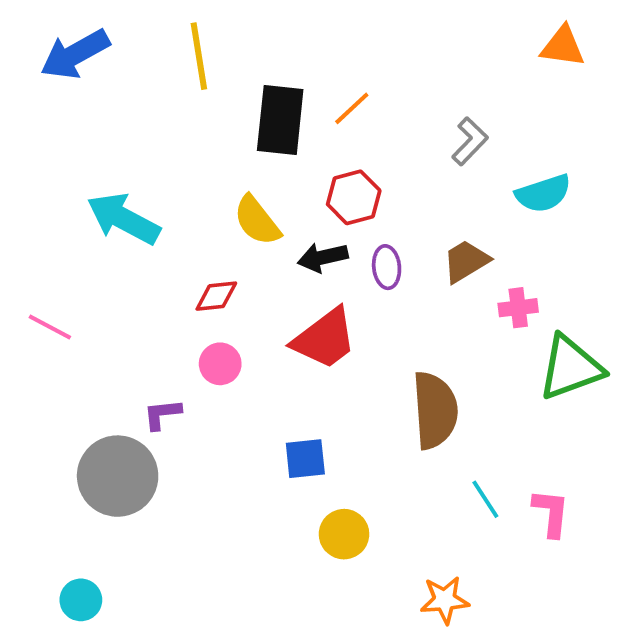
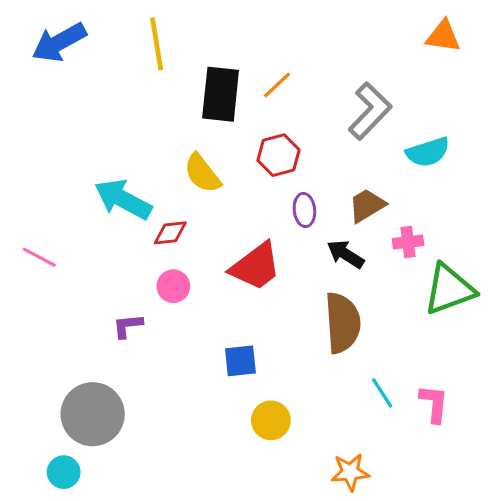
gray L-shape: (470, 141) -> (370, 111), size x1.5
cyan arrow: (123, 219) -> (123, 199), moved
black arrow: (323, 257) -> (346, 254), moved, turned 45
gray circle: (118, 476) -> (93, 414), moved

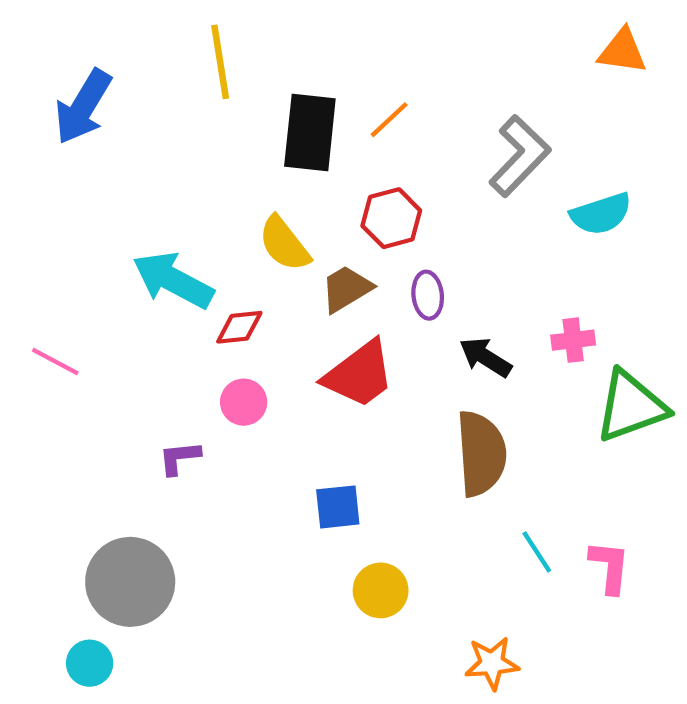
blue arrow: (59, 42) -> (83, 107), moved, turned -30
brown trapezoid: (367, 205) -> (346, 289), moved

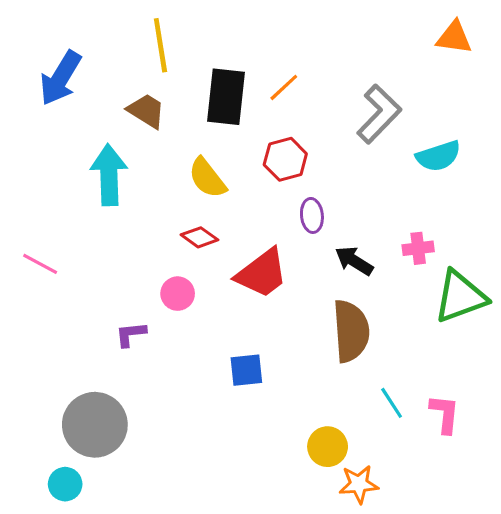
cyan arrow: (173, 280) -> (109, 175), moved, turned 60
brown trapezoid: (346, 289) -> (146, 111), moved, turned 63
red diamond: (239, 327) -> (199, 237), moved, turned 42
yellow circle: (381, 590) -> (328, 447), moved

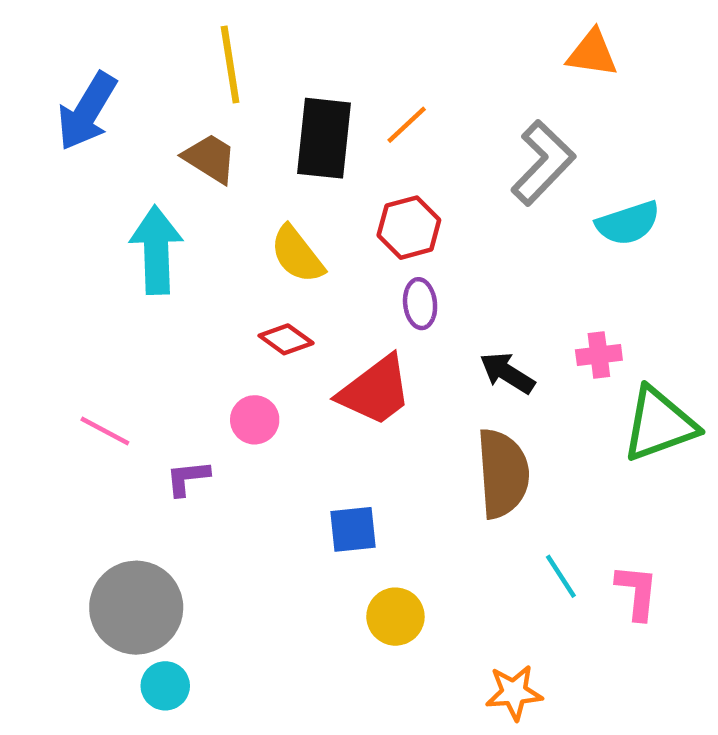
orange triangle: (454, 37) -> (592, 53), moved
purple ellipse: (312, 215) -> (420, 304), moved
pink line: (40, 264) -> (105, 431), moved
yellow circle: (328, 447) -> (395, 617), moved
cyan circle: (65, 484) -> (165, 686), moved

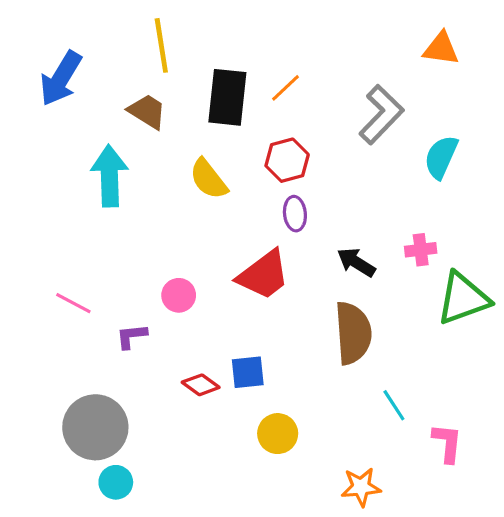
orange triangle: (592, 53) -> (441, 49), moved
cyan semicircle: (628, 223) -> (441, 157), turned 132
red diamond: (286, 339) -> (201, 385), moved
pink L-shape: (637, 592) -> (447, 443), moved

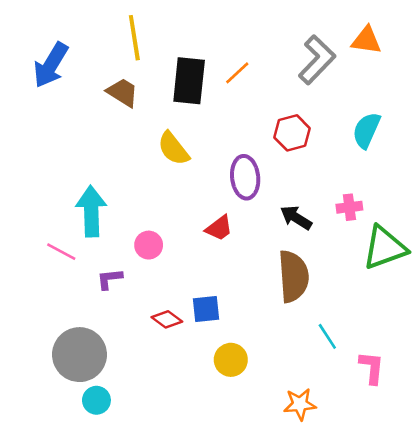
gray L-shape: (381, 115) -> (317, 60), moved
red hexagon: (287, 160) -> (292, 133), moved
cyan arrow: (110, 176) -> (91, 211), moved
purple ellipse: (295, 214) -> (245, 177), size x1.5
red trapezoid: (264, 275) -> (219, 228), size x0.6

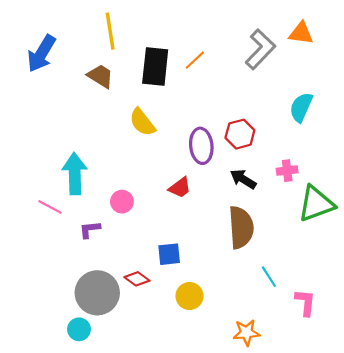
red hexagon: (292, 133) -> (240, 134), moved
red diamond: (167, 319) -> (137, 279), moved
gray circle: (79, 355) -> (97, 293), moved

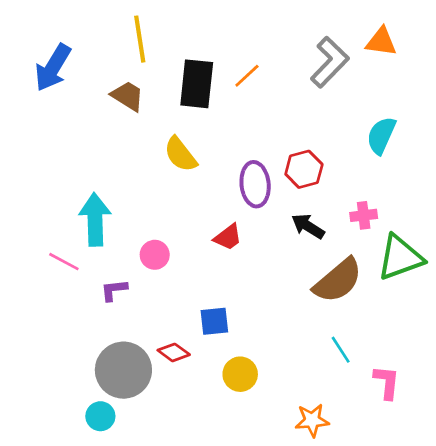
brown semicircle: (241, 227) -> (338, 281), moved, turned 54

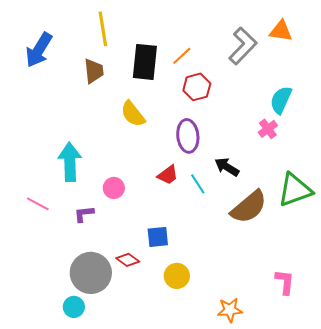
brown trapezoid: (128, 96) -> (94, 71), turned 52
red hexagon: (304, 169) -> (197, 87), moved
pink cross: (364, 215) -> (268, 129), moved, turned -30
pink line: (64, 262) -> (38, 204), moved
cyan line: (341, 350) -> (198, 184), moved

